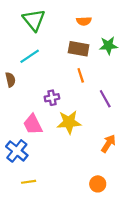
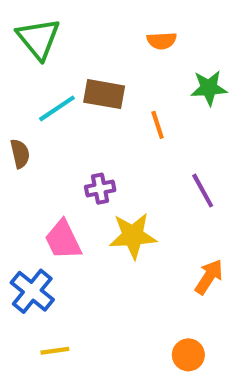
green triangle: (34, 20) -> (38, 39), moved
brown rectangle: (79, 49) -> (104, 94), moved
orange line: (81, 75) -> (158, 125), moved

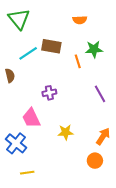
green star: (209, 88) -> (94, 49), moved
yellow star: (133, 236) -> (66, 132), moved, size x0.7
orange circle: (188, 355) -> (95, 161), moved

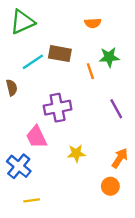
green triangle: (19, 19) -> (22, 22), turned 45
purple cross: (49, 93) -> (58, 108), size x1.6

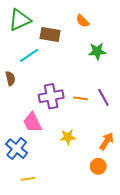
orange semicircle: (93, 23) -> (82, 21), turned 48
brown rectangle: (60, 54) -> (50, 35), moved
orange line: (90, 71) -> (80, 98), moved, turned -64

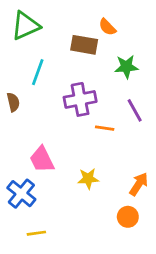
brown rectangle: (50, 35) -> (84, 45), moved
cyan line: (29, 55) -> (38, 72), turned -36
purple cross: (51, 96) -> (80, 99), moved
purple line: (103, 97) -> (135, 110), moved

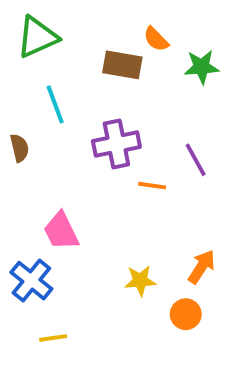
green star: (126, 67) -> (202, 67), moved
cyan line: (38, 72) -> (55, 104), turned -40
yellow star: (88, 179) -> (140, 281), moved

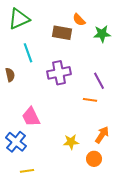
orange line: (152, 186) -> (90, 100), moved

